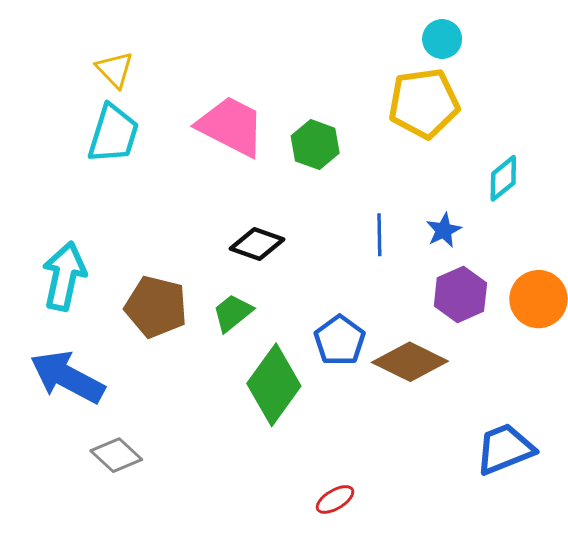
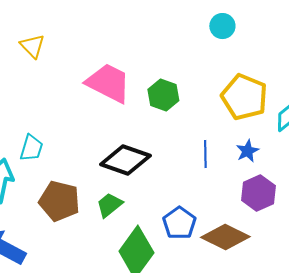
cyan circle: (442, 39) -> (222, 26), moved
yellow pentagon: (424, 103) -> (244, 97), moved, turned 30
cyan trapezoid: (113, 134) -> (31, 148), moved, size x0.7
black diamond: (257, 244) -> (125, 160), size x1.4

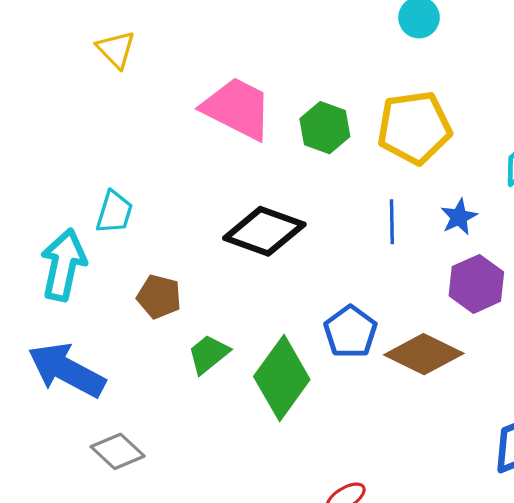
yellow pentagon: (244, 97) -> (414, 128), moved, turned -30
brown pentagon: (59, 201) -> (159, 297), size x0.7
green trapezoid: (109, 205) -> (208, 354), moved

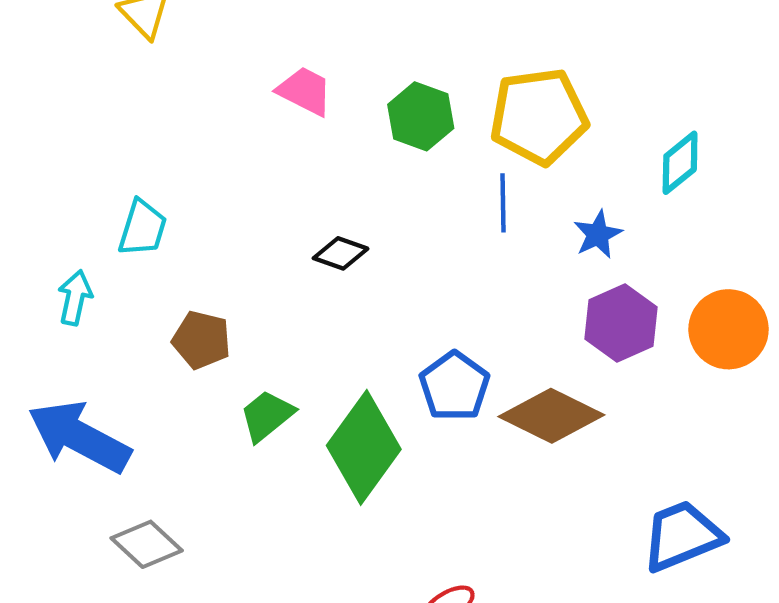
pink trapezoid: (237, 108) -> (305, 91), size x0.6
blue line: (392, 222) -> (503, 203), moved
black diamond: (264, 231) -> (341, 253), size x0.5
cyan arrow: (63, 265) -> (75, 298), size x0.6

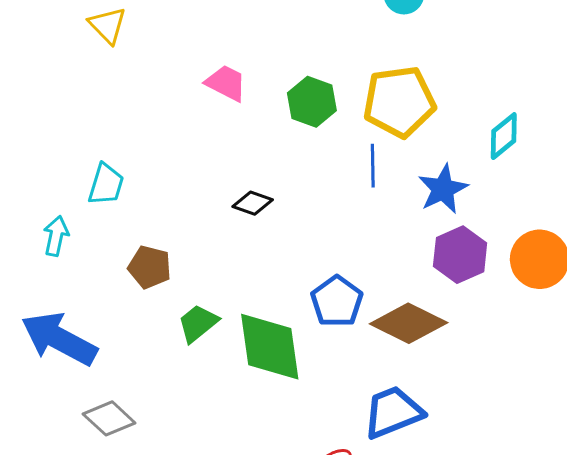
blue star: (598, 234) -> (443, 189), size x1.4
green diamond: (364, 447) -> (270, 347), turned -44
blue trapezoid: (682, 536) -> (393, 412), moved

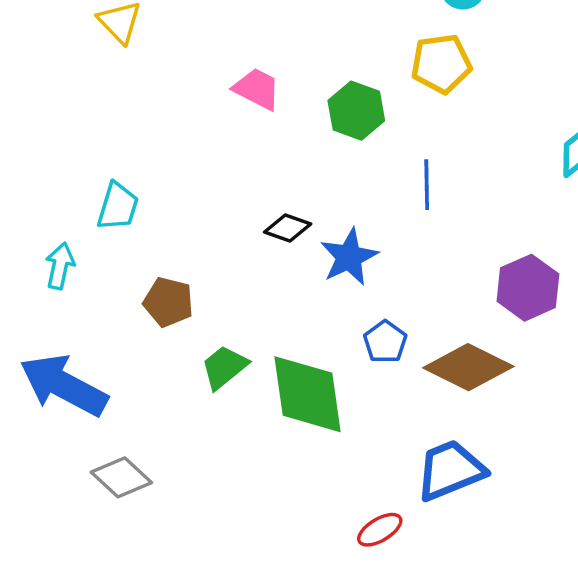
yellow pentagon: (399, 102) -> (441, 64), moved, size x0.7
blue star: (443, 189) -> (349, 257), moved
blue pentagon: (337, 301) -> (385, 342), size x0.7

